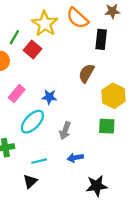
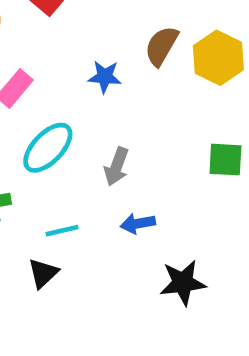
yellow hexagon: (114, 96) -> (218, 58), moved
blue star: (49, 97) -> (105, 77), moved
green square: (107, 126) -> (225, 160), moved

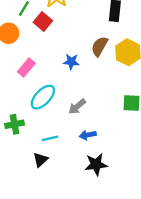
gray arrow: (116, 167) -> (77, 107), turned 30
black star: (183, 283) -> (96, 164), moved

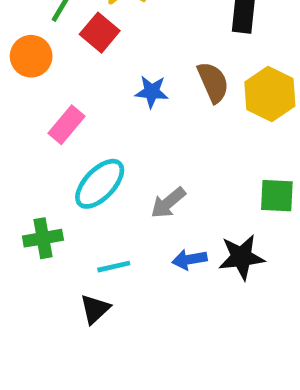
brown semicircle: (100, 46) -> (213, 82), turned 126
blue star: (71, 62) -> (152, 92), moved
black star: (96, 164) -> (241, 257), moved

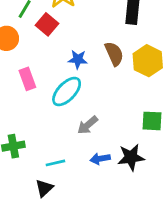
pink rectangle: (67, 125) -> (27, 79), turned -60
cyan ellipse: (100, 184) -> (67, 92), moved

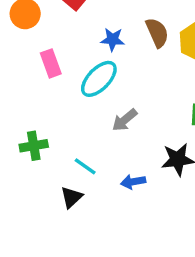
blue arrow: (100, 159) -> (133, 182), moved
cyan line: (55, 163) -> (85, 166), turned 48

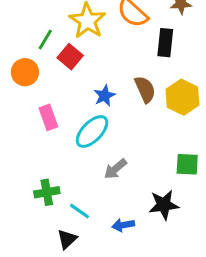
blue star: (113, 39) -> (104, 96), turned -30
green cross: (34, 146) -> (47, 192), moved

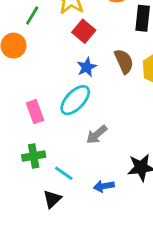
red square: (70, 57) -> (84, 31), moved
pink rectangle: (48, 117) -> (35, 112), moved

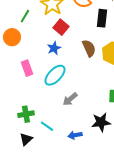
blue star: (87, 67) -> (54, 48), moved
pink rectangle: (35, 112) -> (27, 68), moved
black triangle: (52, 199) -> (26, 139), moved

